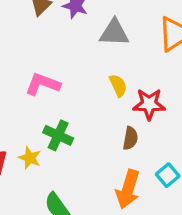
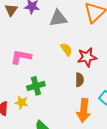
green cross: (58, 135) -> (36, 86), turned -30

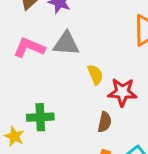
gray triangle: (58, 18) -> (66, 44), moved
pink L-shape: (21, 57) -> (29, 48), moved

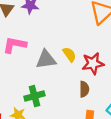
gray triangle: (66, 44) -> (46, 59), moved

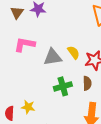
green cross: (34, 96) -> (63, 86), moved

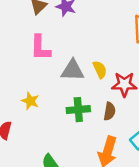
pink L-shape: (25, 44) -> (40, 48), turned -110
yellow star: (28, 107) -> (30, 101), moved

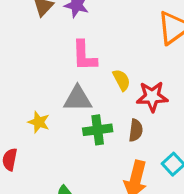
pink L-shape: (40, 48) -> (84, 56), moved
gray triangle: (73, 70) -> (78, 99), moved

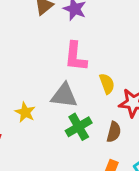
green cross: (98, 130) -> (79, 127), turned -30

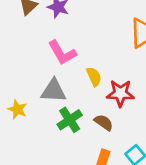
pink L-shape: (76, 57) -> (62, 53), turned -32
brown semicircle: (114, 132) -> (104, 122), turned -66

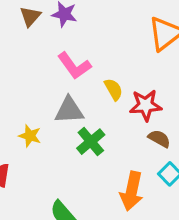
brown semicircle: (104, 122) -> (159, 139), moved

